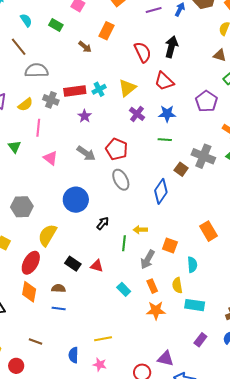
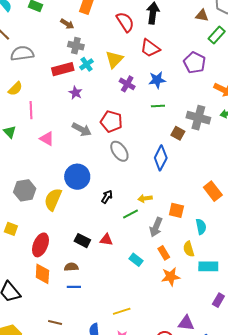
gray cross: (51, 100) -> (76, 46), moved
yellow semicircle: (47, 235) -> (53, 199), moved
green line: (124, 243) -> (131, 214), turned 63

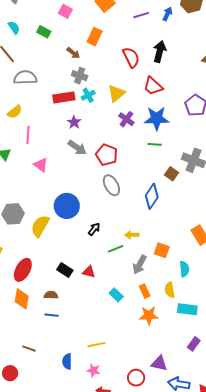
blue star: (157, 80) -> (157, 118), size x1.4
gray arrow: (82, 129) -> (77, 148), moved

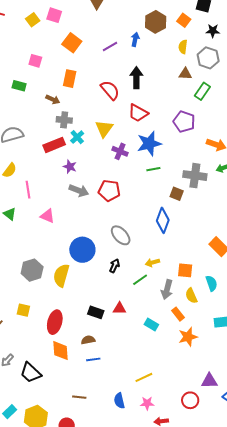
gray ellipse: (111, 185) -> (121, 235), moved
yellow semicircle: (170, 290) -> (191, 296), moved

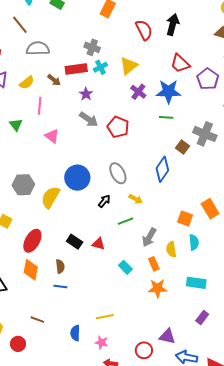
brown arrow: (53, 100) -> (54, 80), moved
red trapezoid: (138, 113) -> (180, 63), moved
yellow arrow: (152, 263) -> (136, 199), moved, turned -152
orange square: (185, 270) -> (185, 219), moved
brown semicircle: (88, 340) -> (60, 266), turned 80

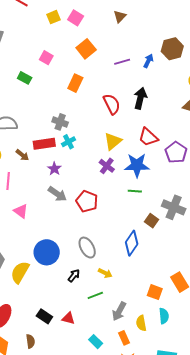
yellow triangle: (129, 66) -> (113, 141), moved

